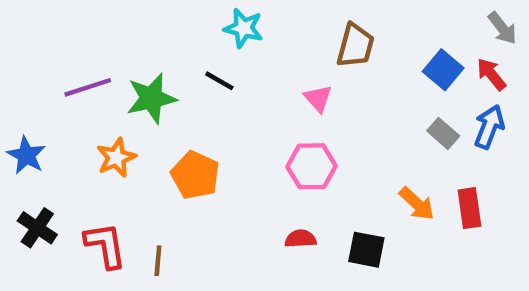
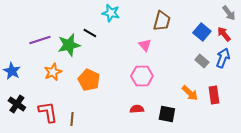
black line: (219, 81) -> (90, 33), moved

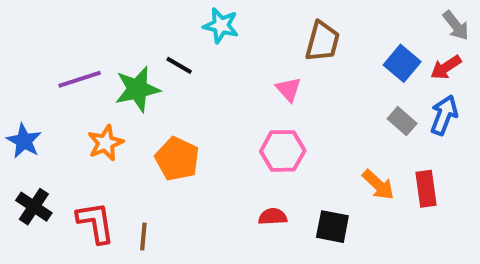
red arrow: (224, 34) -> (446, 67), turned -84

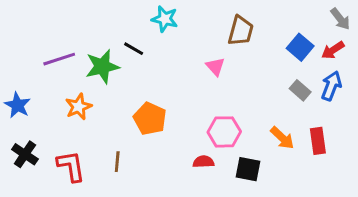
pink hexagon: (283, 151) -> (224, 132), moved
orange pentagon: (177, 159) -> (150, 119), moved
brown line: (143, 237) -> (117, 162), moved

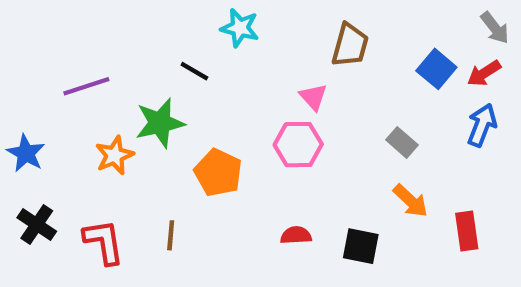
green star: (102, 67) -> (160, 123), moved
gray rectangle: (300, 90) -> (402, 142), moved
pink hexagon: (224, 132) -> (298, 145), moved
red rectangle: (318, 141) -> (467, 231), moved

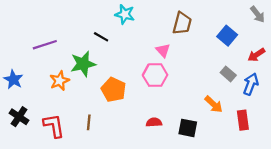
red arrow: (484, 73) -> (256, 55), moved
blue arrow: (482, 125) -> (251, 84), moved
gray rectangle: (402, 142) -> (228, 74), moved

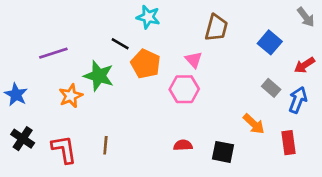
green star: (83, 64) -> (99, 76), turned 30
orange pentagon: (113, 90) -> (146, 64), moved

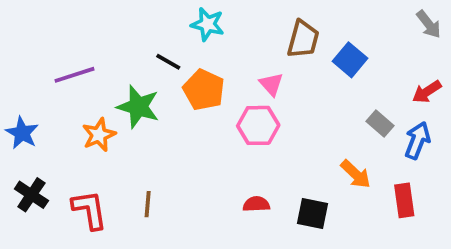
blue square: (270, 42) -> (350, 60), moved

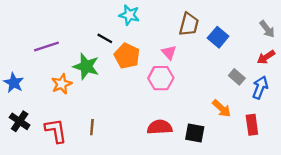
gray arrow: (429, 24) -> (267, 29), moved
red semicircle: (256, 204) -> (160, 127), size x1.5

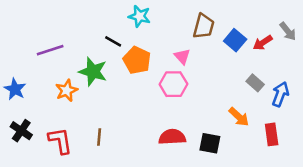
red arrow: (266, 57) -> (263, 43), moved

